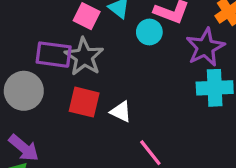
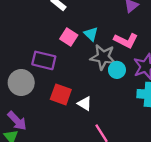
cyan circle: (149, 32) -> (117, 70), moved
gray star: (84, 57) -> (103, 57), moved, turned -30

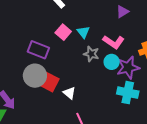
gray star: (103, 57) -> (91, 54), size x0.7
cyan circle: (117, 70) -> (112, 62), moved
gray circle: (21, 83) -> (35, 76), moved

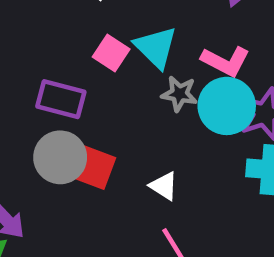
cyan triangle: (83, 32) -> (156, 47), size x1.5
cyan circle: (112, 62) -> (227, 106), size x1.6
white triangle: (69, 93) -> (164, 186), moved

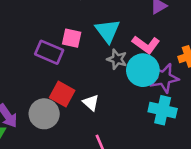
pink square: (111, 53) -> (72, 38), moved, turned -30
gray circle: (60, 157) -> (44, 114), moved
white triangle: (164, 186) -> (91, 103), moved

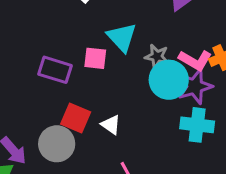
pink square: (72, 38) -> (95, 58), moved
pink L-shape: (146, 45) -> (195, 60), moved
gray star: (117, 59) -> (157, 56), moved

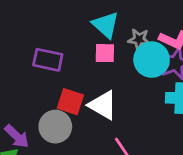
pink square: (95, 58) -> (105, 53), moved
white triangle: (111, 125) -> (103, 105), size x1.6

